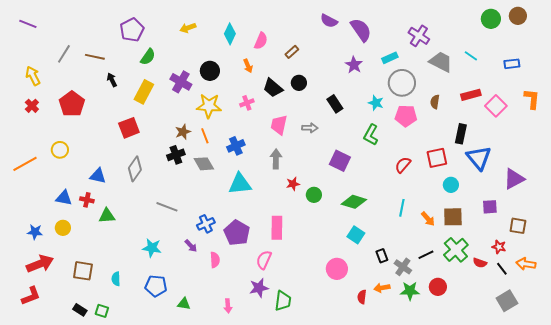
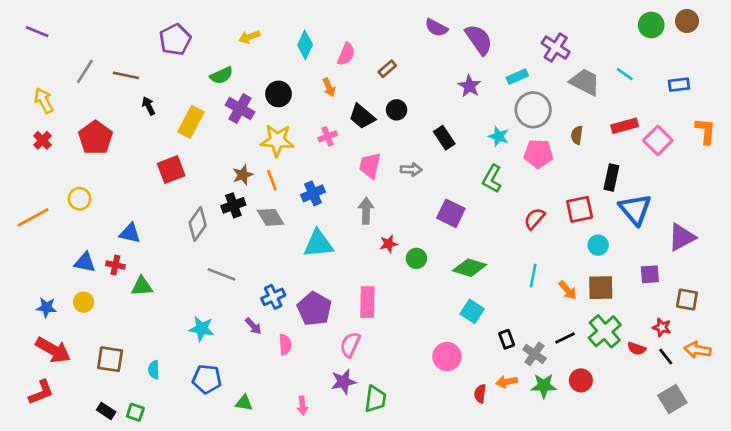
green semicircle: (148, 57) -> (221, 75), moved, turned 30
gray diamond: (135, 169) -> (198, 224), moved
red arrow: (40, 264) -> (53, 350), turned 52

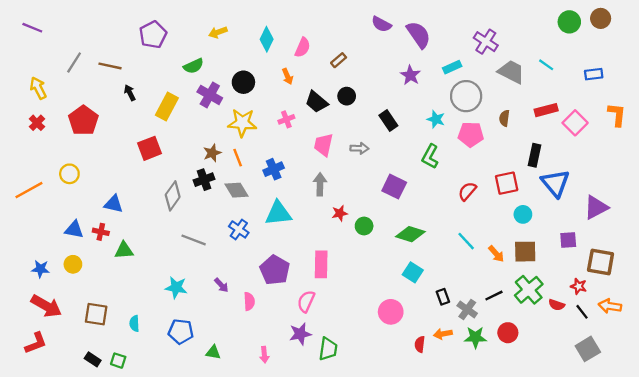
cyan line: (533, 276) -> (466, 241), turned -54
blue cross: (273, 297) -> (239, 229), moved, turned -30
brown square: (687, 300) -> (601, 262), size x1.4

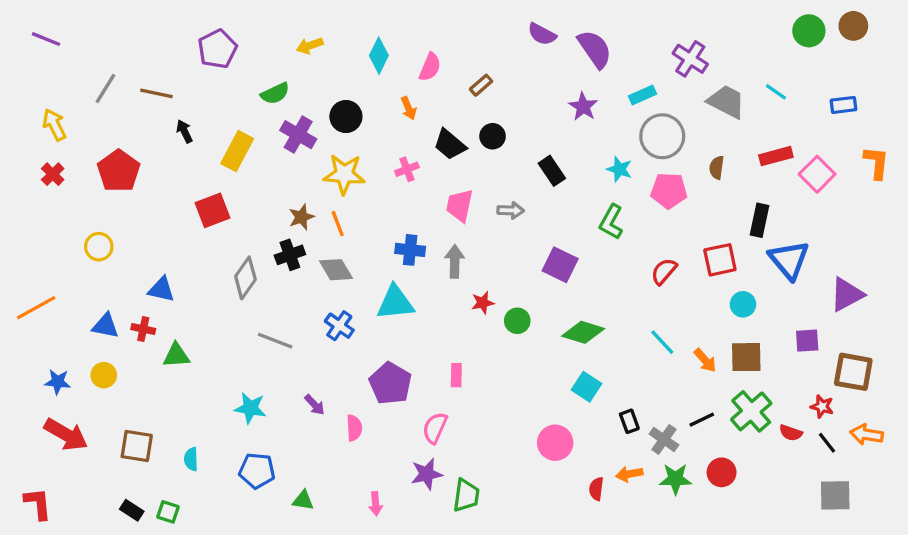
blue cross: (274, 169) -> (410, 250), moved, turned 30
orange line: (29, 190) -> (36, 308), moved
pink rectangle: (321, 264) -> (456, 375), size x0.6
red L-shape: (36, 343) -> (38, 504), moved, turned -75
gray square: (588, 349) -> (835, 495), turned 30

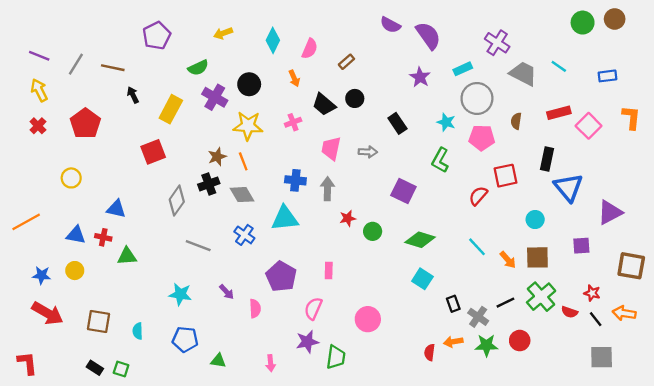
purple line: (46, 39) -> (39, 56), moved
red square: (720, 260) -> (505, 176), moved
brown square: (853, 372) -> (631, 266), moved
pink circle: (555, 443) -> (368, 319), moved

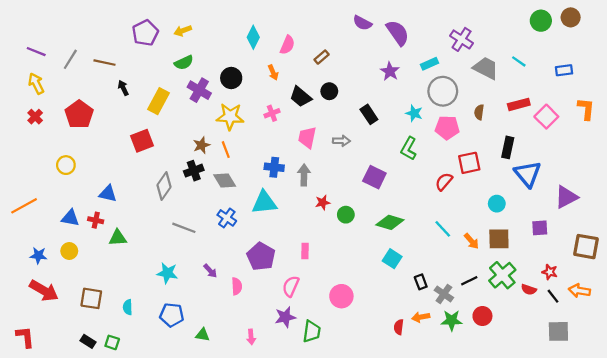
yellow arrow: (223, 33) -> (183, 31), moved

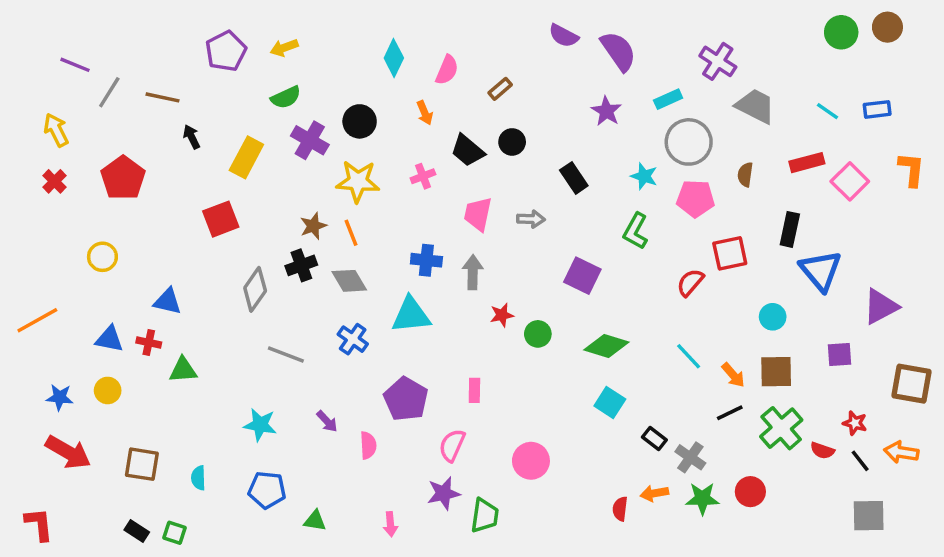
purple line: (36, 52) -> (75, 65), moved
cyan line: (519, 61) -> (827, 111), moved
black line: (469, 281) -> (730, 413), moved
black rectangle: (421, 282) -> (654, 438), turned -32

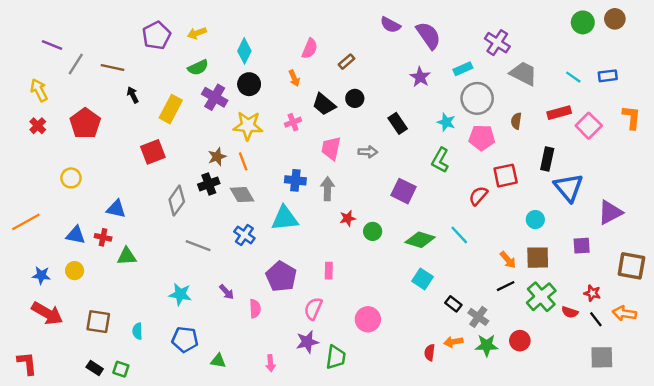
cyan diamond: (394, 58) -> (244, 51), moved
cyan line: (689, 356) -> (459, 235), moved

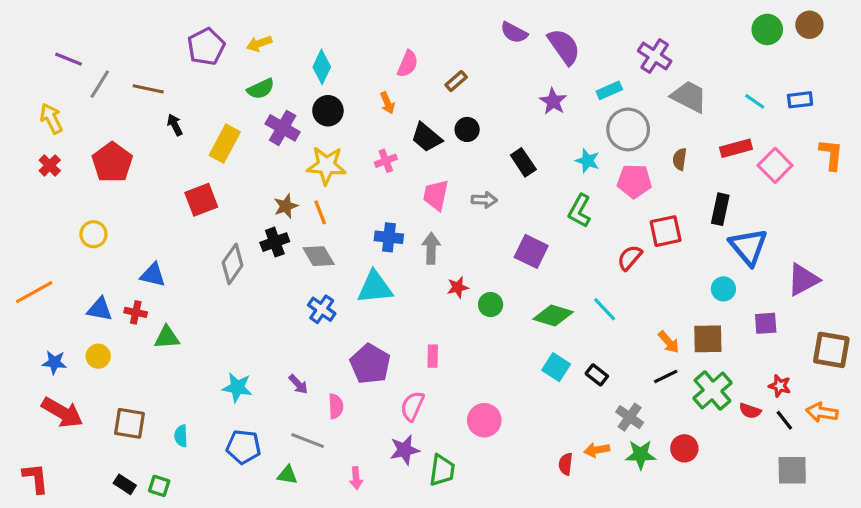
cyan circle: (535, 220) -> (723, 289), moved
gray line: (198, 246) -> (308, 441), moved
black rectangle: (453, 304) -> (597, 375), moved

